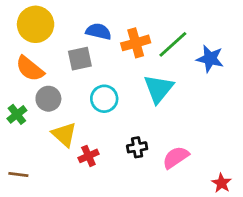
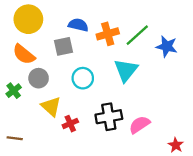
black cross: (137, 147) -> (109, 117), size x1.6

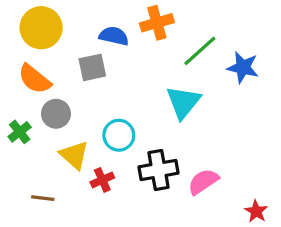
orange cross: (108, 34) -> (157, 23), moved
cyan circle: (83, 78) -> (119, 135), moved
brown line: (15, 138) -> (43, 198), moved

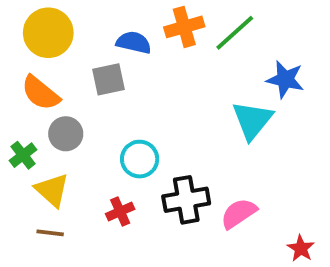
green line: (200, 51) -> (235, 33), moved
cyan triangle: (183, 102) -> (252, 120), moved
yellow triangle: (74, 155) -> (52, 190), moved

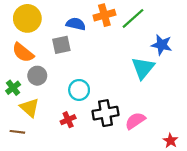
brown line: (50, 233) -> (17, 132), moved

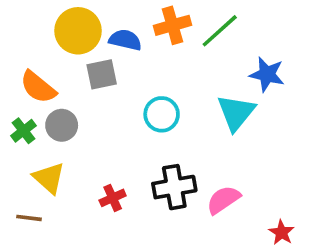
yellow circle: (27, 18) -> (78, 31), moved
green cross: (13, 88) -> (23, 131), moved
cyan circle: (79, 90) -> (162, 114), moved

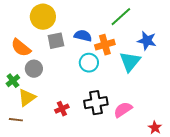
orange cross: (172, 25) -> (105, 45), moved
blue semicircle: (125, 40) -> (83, 36), moved
green cross: (23, 131) -> (13, 81), moved
yellow triangle: (49, 178) -> (27, 98), turned 42

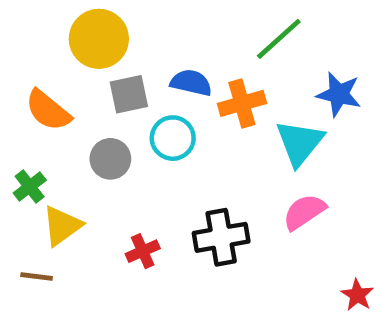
cyan circle: (89, 63) -> (173, 138), moved
gray circle: (34, 69) -> (110, 159), moved
pink semicircle: (123, 110) -> (304, 212), moved

